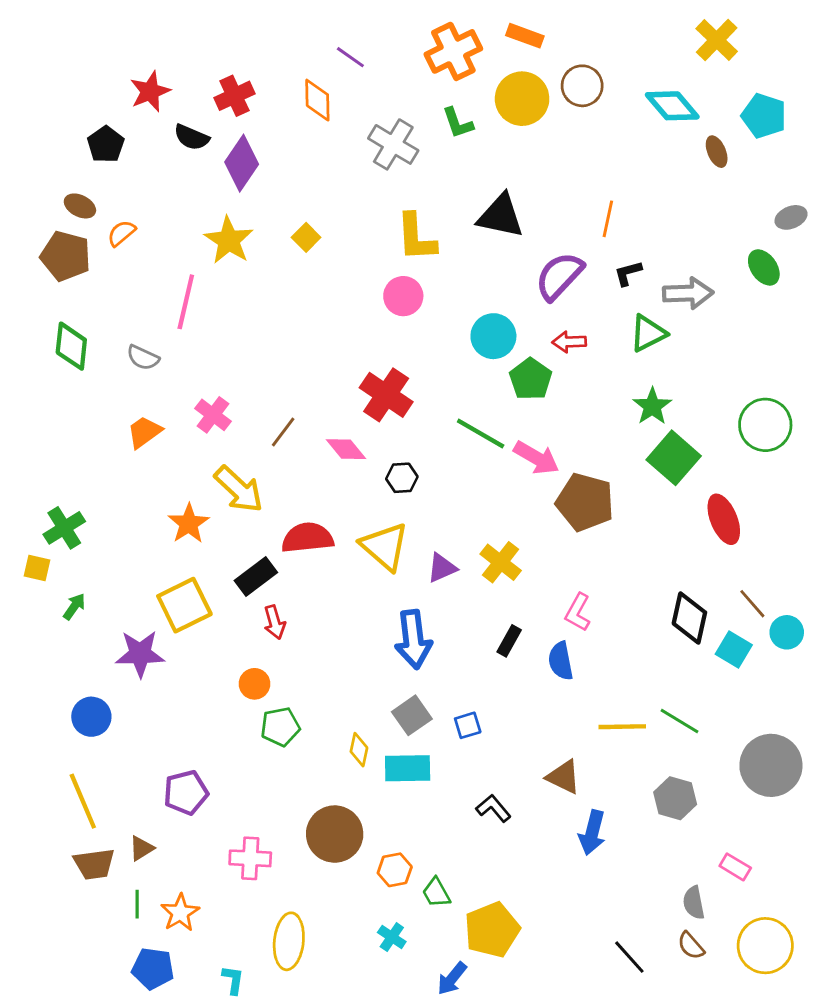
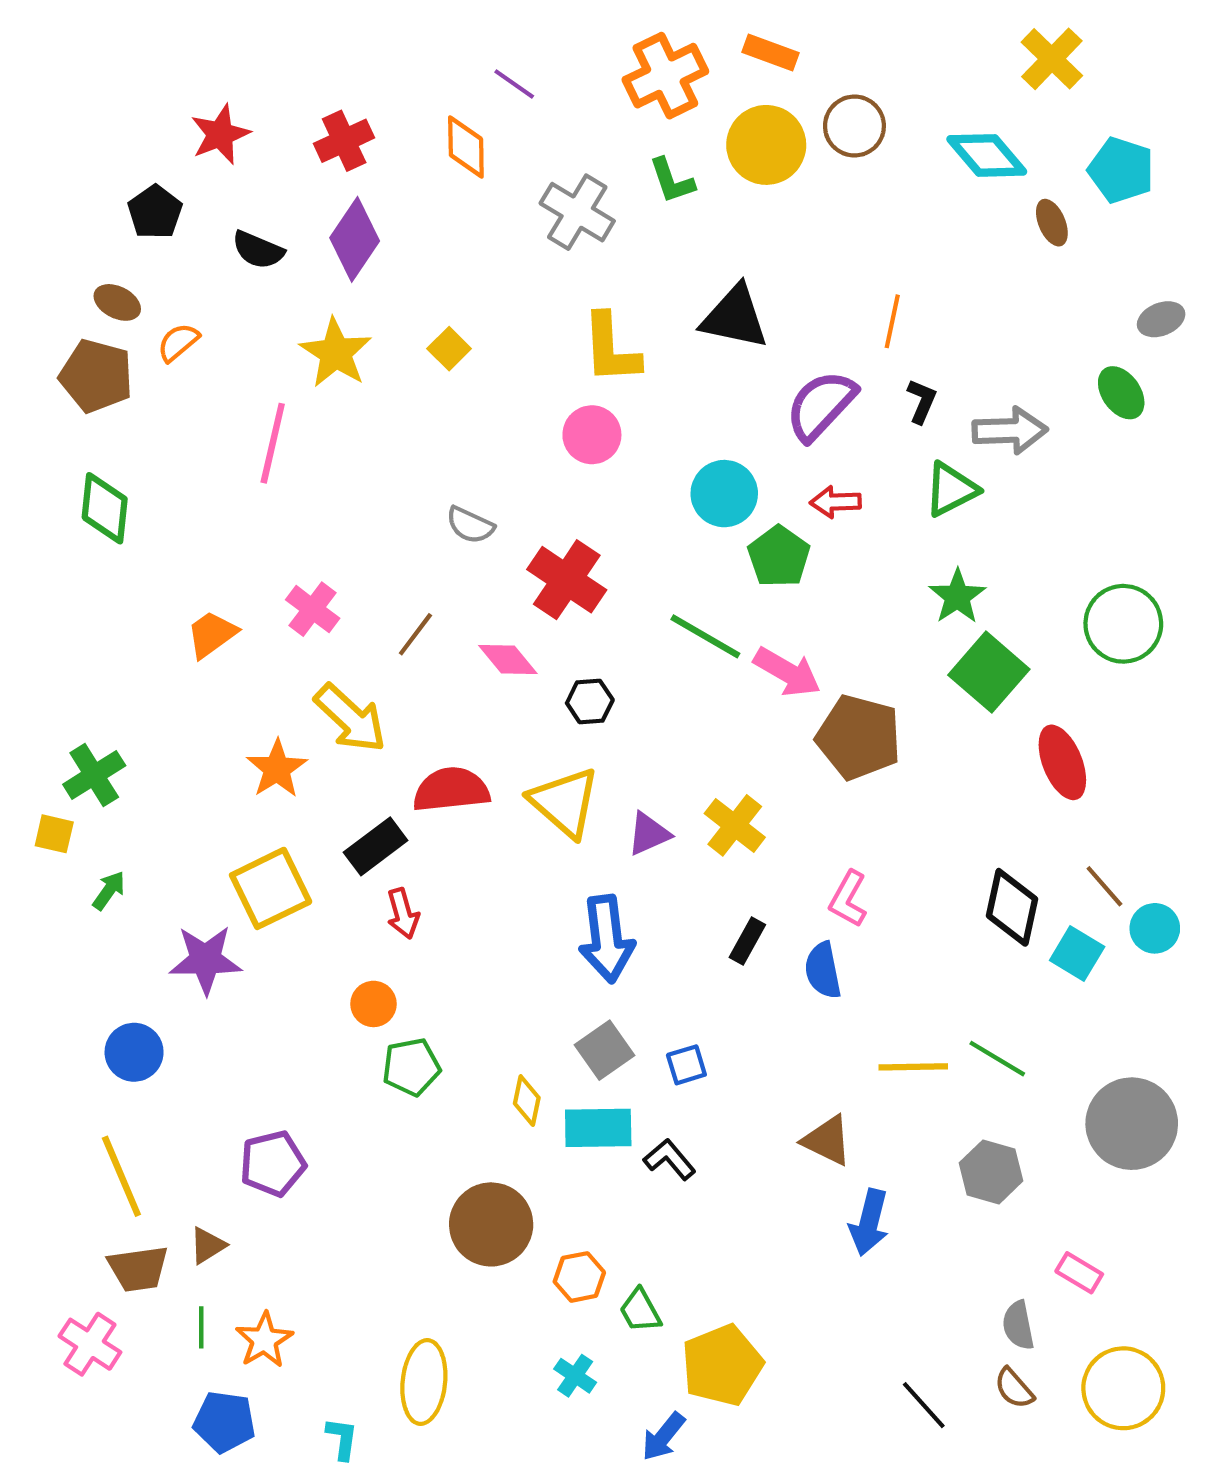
black semicircle: (192, 137) -> (258, 250), moved
black L-shape: (628, 273) -> (922, 401), turned 128
gray semicircle: (143, 358) -> (470, 525), moved
black L-shape: (493, 808) -> (670, 1159), moved
pink cross: (250, 858) -> (90, 1344), moved, turned 30

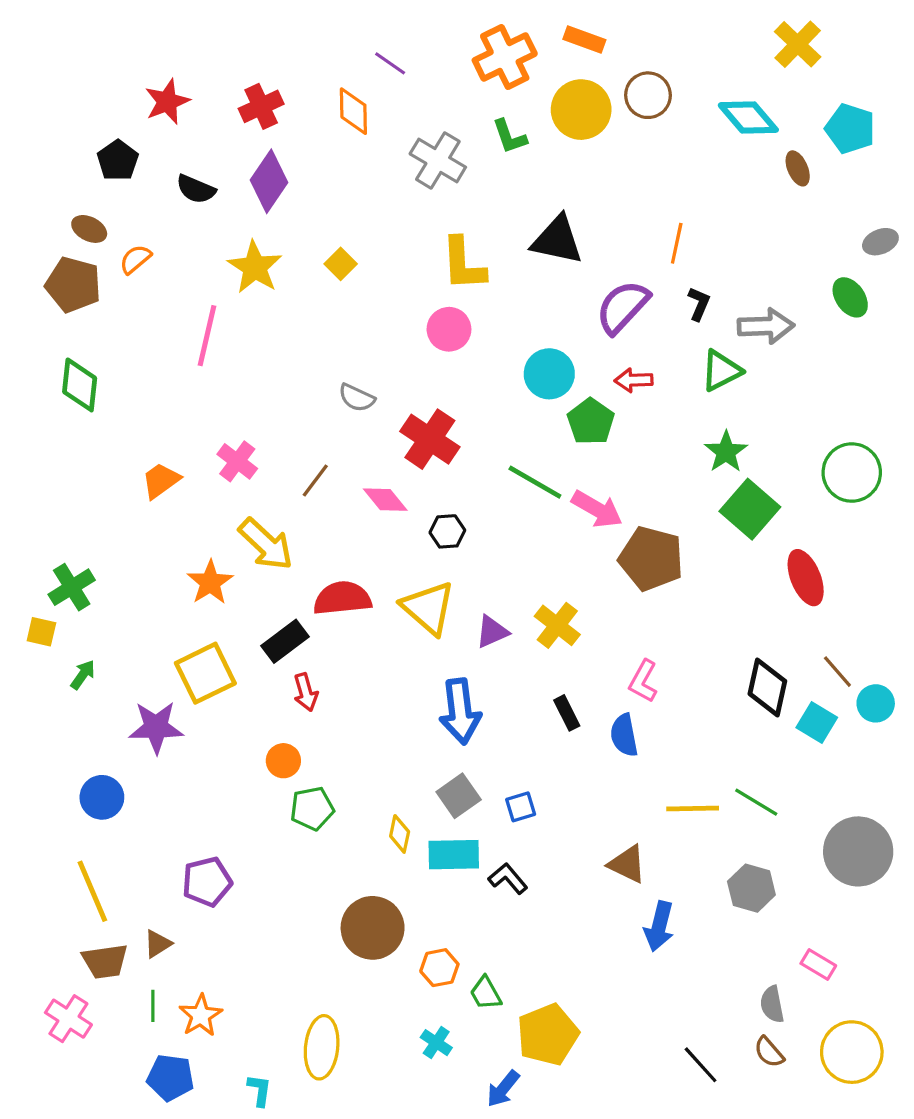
black rectangle: (747, 941) -> (567, 713), turned -56

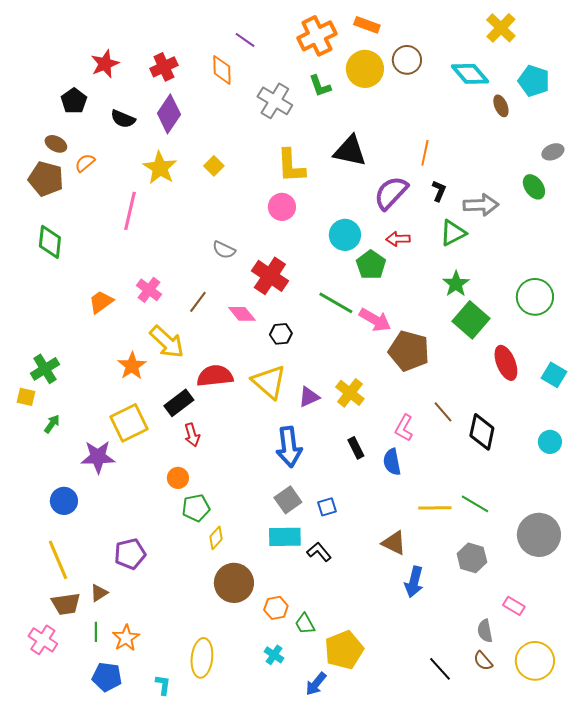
brown line: (837, 672) -> (443, 412), moved
cyan square: (817, 722) -> (554, 375), moved
yellow diamond: (400, 834) -> (216, 538), moved, turned 30

